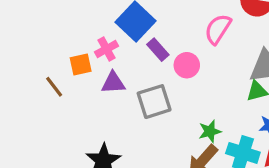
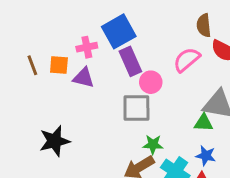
purple rectangle: (158, 50) -> (130, 61), size x1.4
orange square: (81, 65) -> (59, 65), moved
gray square: (154, 102) -> (136, 108), moved

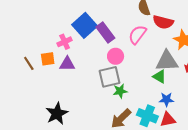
purple rectangle: (130, 61) -> (105, 33), moved
green triangle: (203, 123) -> (159, 77), turned 40
green star: (153, 144) -> (120, 91), moved

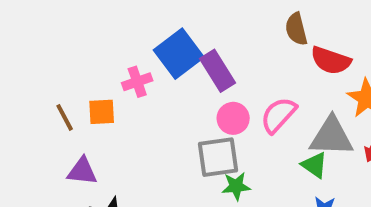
pink semicircle: (137, 35) -> (278, 115), moved
purple triangle: (67, 64) -> (82, 171), moved

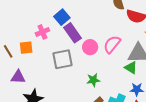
blue square: (179, 54) -> (62, 17), size x0.7
purple rectangle: (217, 71) -> (73, 33), moved
gray square: (218, 157) -> (63, 59), moved

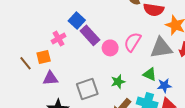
gray square: (63, 59) -> (87, 89), moved
green triangle: (131, 68) -> (150, 74), moved
purple triangle: (18, 77) -> (50, 78), moved

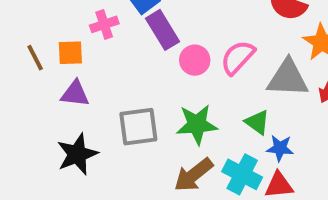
green star: (118, 82) -> (197, 124), size x1.5

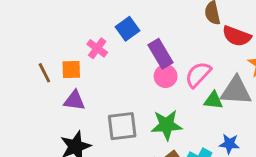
pink cross: (104, 24) -> (97, 48), turned -36
purple rectangle: (162, 30) -> (161, 54), moved
green triangle: (257, 122) -> (213, 100), moved, turned -30

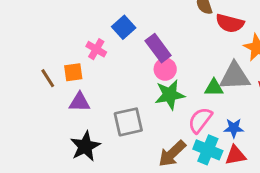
pink semicircle: (198, 75) -> (200, 120), moved
green star: (167, 125) -> (170, 95), moved

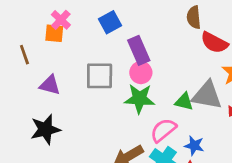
pink cross: (96, 49) -> (61, 20), moved
orange square: (73, 72) -> (54, 33), moved
gray square: (128, 122) -> (100, 76), moved

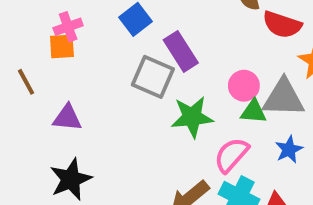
pink cross: (61, 20) -> (68, 27), turned 36
pink circle: (141, 73) -> (244, 86), moved
gray square: (100, 76) -> (153, 77), moved, turned 32
blue star: (194, 146) -> (289, 149), moved, turned -30

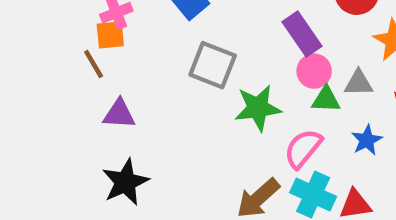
purple rectangle: (181, 51) -> (302, 34), moved
brown line: (26, 82) -> (94, 64), moved
gray triangle: (283, 98) -> (359, 83), size x0.6

